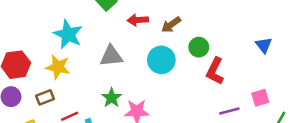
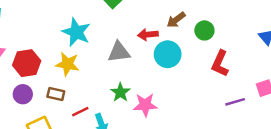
red arrow: (138, 20) -> (148, 35), moved
green circle: (199, 47) -> (204, 30), moved
brown rectangle: (45, 97) -> (56, 94), turned 36

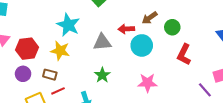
purple line: (235, 102) -> (205, 90), moved, turned 63
pink star: (145, 105) -> (147, 83), moved
red line: (80, 112) -> (58, 91), moved

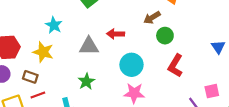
brown arrow: (150, 18) -> (152, 18), moved
cyan star: (68, 25) -> (54, 25), size x0.7
cyan circle: (142, 45) -> (131, 65), moved

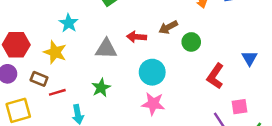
brown arrow: (152, 18) -> (168, 27), moved
red L-shape: (175, 66) -> (215, 76), moved
red line: (38, 95) -> (57, 92), moved

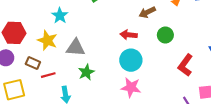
brown arrow: (168, 27) -> (147, 12), moved
red arrow: (137, 37) -> (129, 35), moved
gray triangle: (106, 49) -> (76, 48), moved

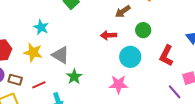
gray triangle: (76, 48) -> (61, 55), turned 36
cyan circle: (131, 60) -> (130, 57), moved
brown rectangle: (33, 63) -> (15, 80), moved

